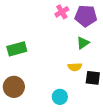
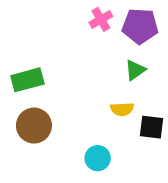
brown circle: (14, 87) -> (34, 126), moved

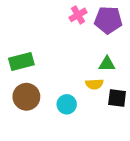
green triangle: (135, 70) -> (107, 64), moved, turned 36
cyan circle: (98, 158) -> (67, 104), moved

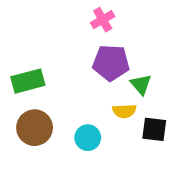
purple pentagon: (108, 20) -> (111, 63), moved
green triangle: (107, 64) -> (141, 84), turned 48

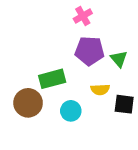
green rectangle: (28, 81) -> (52, 79), moved
green triangle: (141, 84) -> (119, 59), moved

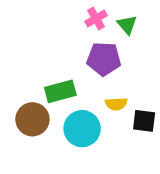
green triangle: (119, 59) -> (127, 25), moved
cyan circle: (71, 111) -> (82, 129), size x1.5

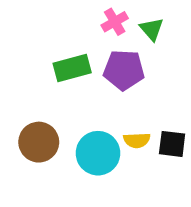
green rectangle: (60, 91) -> (72, 68), moved
yellow semicircle: (116, 104) -> (137, 140), moved

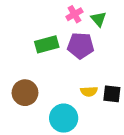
cyan circle: (98, 153) -> (64, 118), moved

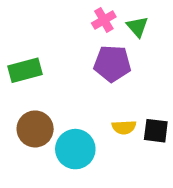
green rectangle: (47, 44) -> (25, 70), moved
cyan circle: (64, 118) -> (75, 149), moved

